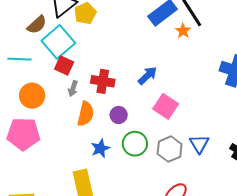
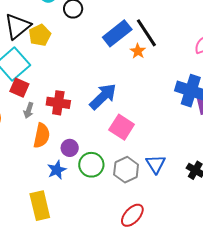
blue arrow: (148, 76) -> (103, 96), size x1.4
purple circle: (119, 115) -> (70, 148), moved

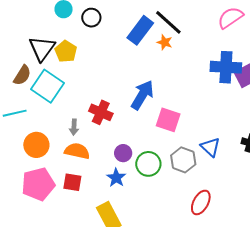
red square: (19, 88) -> (72, 182), moved
red cross: (58, 103) -> (101, 112), turned 30
orange semicircle: (42, 136) -> (77, 151), moved, turned -75

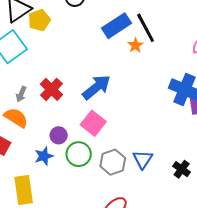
pink square: (168, 120) -> (93, 123), moved

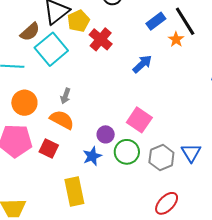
blue rectangle: (117, 26) -> (156, 21), size x0.7
blue arrow: (97, 87) -> (142, 64), moved, size x0.7
red cross: (51, 89) -> (101, 39), moved

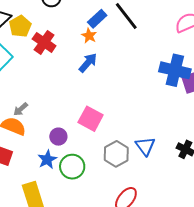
orange star: (176, 39) -> (89, 36), moved
gray arrow: (65, 96) -> (21, 109), moved, turned 35
green circle: (127, 152) -> (72, 167), moved

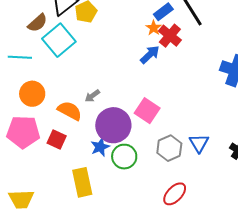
red cross: (44, 42) -> (170, 36), moved
gray arrow: (21, 109) -> (92, 96), moved
purple circle: (58, 137) -> (113, 125), size x2.0

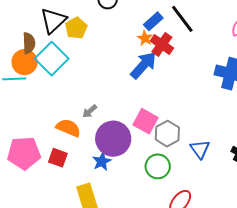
brown semicircle: (37, 23) -> (29, 43), turned -45
blue arrow: (150, 55) -> (143, 65), size x1.4
orange circle: (32, 94) -> (25, 62), moved
gray hexagon: (169, 148) -> (167, 134), moved
green circle: (124, 157) -> (158, 166), moved

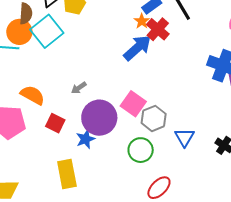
orange semicircle: (68, 128) -> (33, 95), moved
red square: (58, 158) -> (55, 123), moved

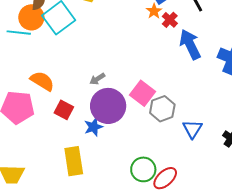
red cross: (158, 29) -> (170, 20), size x0.7
blue arrow: (137, 48) -> (190, 44), moved, turned -76
gray arrow: (79, 88) -> (97, 79), moved
green circle: (141, 150) -> (143, 169), moved

